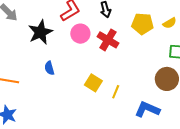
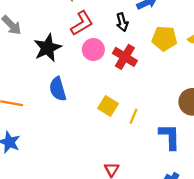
blue semicircle: (49, 68) -> (58, 89), size x1.5
blue L-shape: (147, 109) -> (170, 137), turned 65

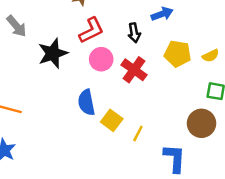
blue semicircle: (58, 89) -> (86, 102), moved

